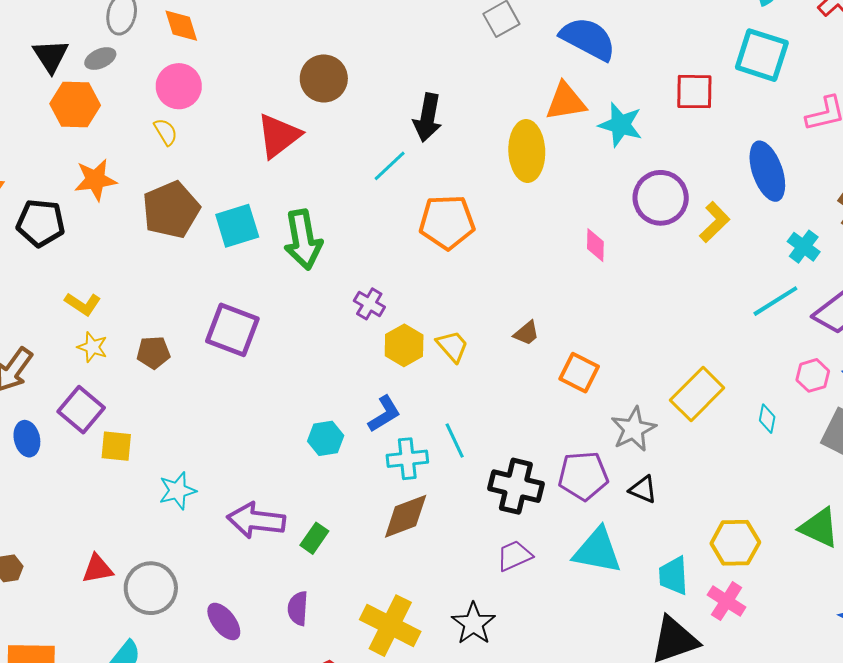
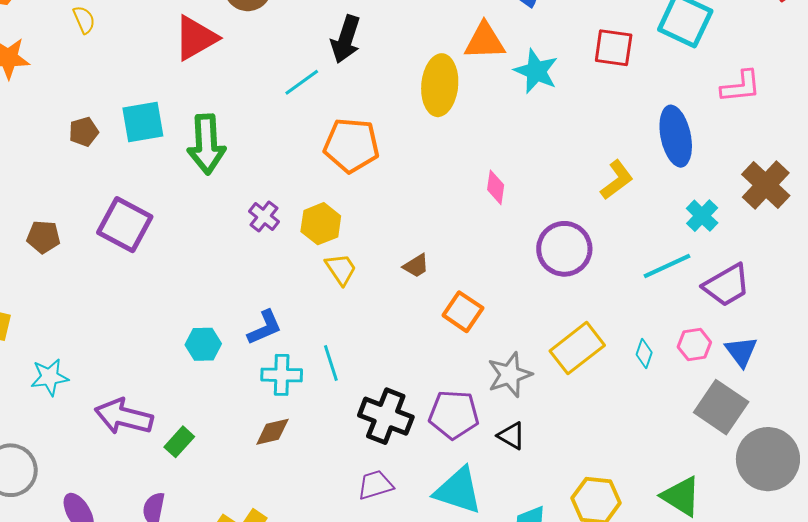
purple circle: (661, 198) -> (564, 249), moved
brown pentagon: (171, 210) -> (84, 132), moved, size x0.5
yellow hexagon: (404, 345) -> (321, 224), moved
cyan diamond: (767, 419) -> (644, 353), moved
brown diamond: (406, 516) -> (272, 432), size x0.7

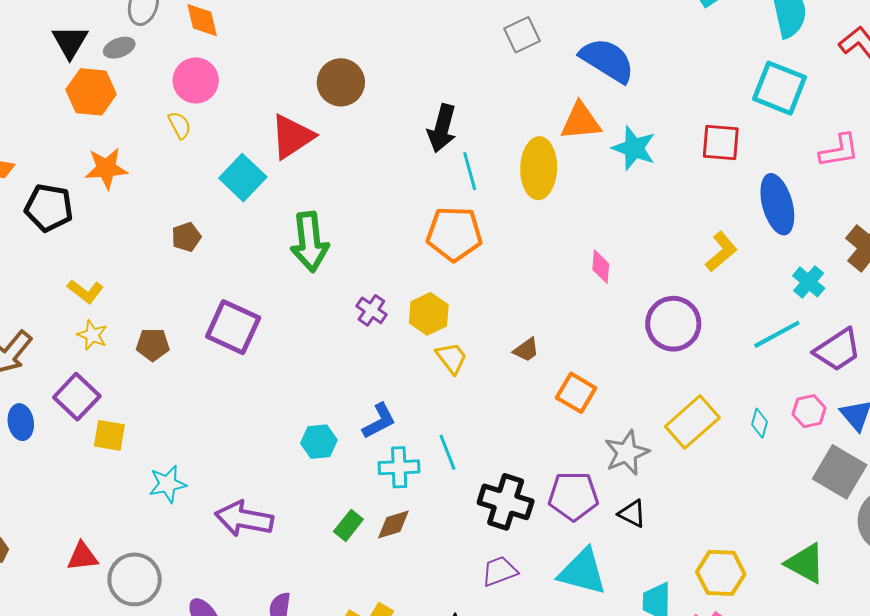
red square: (614, 48) -> (721, 143), moved
cyan line: (302, 82) -> (470, 171), moved, turned -66
cyan square: (143, 122) -> (243, 178), moved, turned -33
green rectangle: (179, 442) -> (348, 525), moved

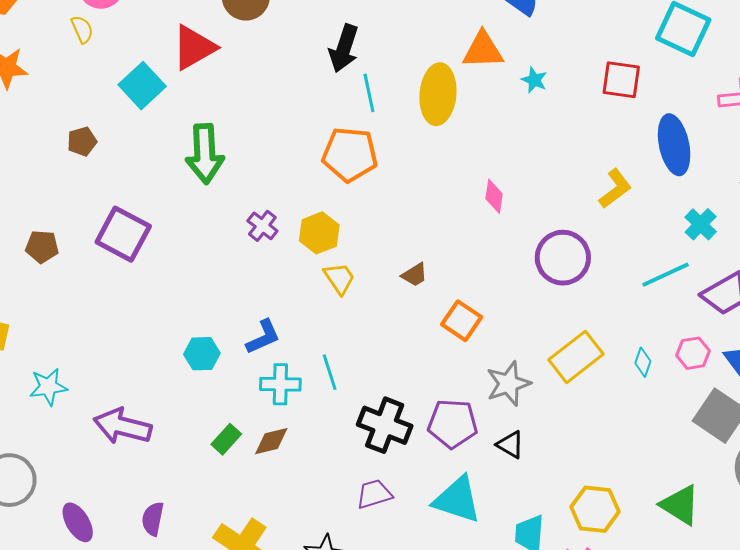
cyan star: (634, 148) -> (534, 80), size x0.6

